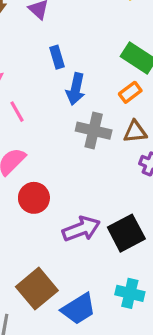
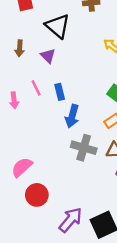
pink line: (17, 112) -> (36, 88), moved
purple arrow: (81, 229) -> (71, 220), turned -32

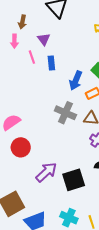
purple triangle: (48, 56) -> (44, 39), moved
pink arrow: (14, 100) -> (14, 41), moved
blue arrow: (72, 116) -> (76, 81), moved

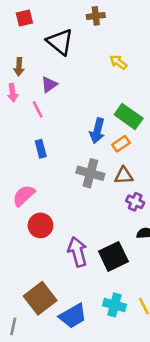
purple triangle: (44, 39) -> (49, 85), turned 40
blue rectangle: (51, 63) -> (41, 149), moved
purple arrow: (46, 172) -> (77, 252), turned -55

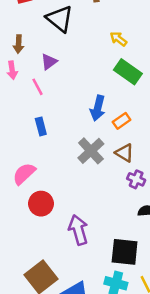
green rectangle: (129, 117) -> (128, 72), moved
gray cross: (90, 173) -> (91, 151), turned 32
brown triangle: (124, 176) -> (124, 153), turned 36
black square: (113, 256) -> (125, 252), moved, turned 32

